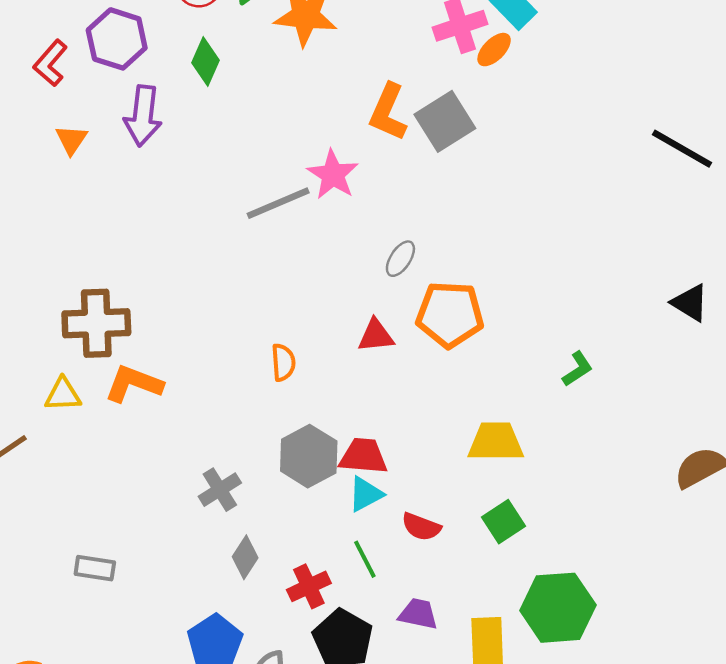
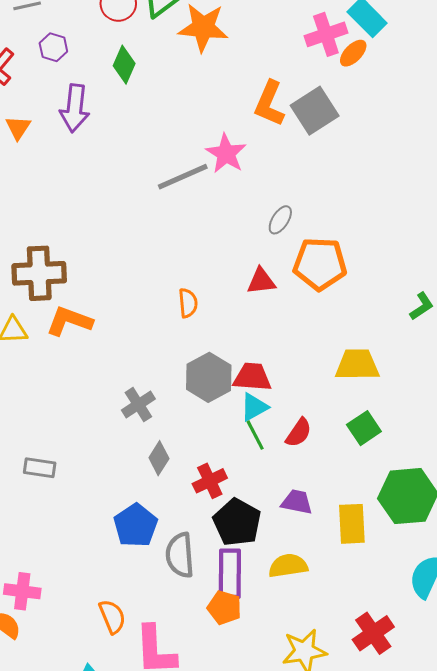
purple hexagon: (117, 39) -> (53, 47), size x0.6
red semicircle: (421, 527) -> (299, 433), turned -76
green line: (365, 559) -> (255, 435), moved

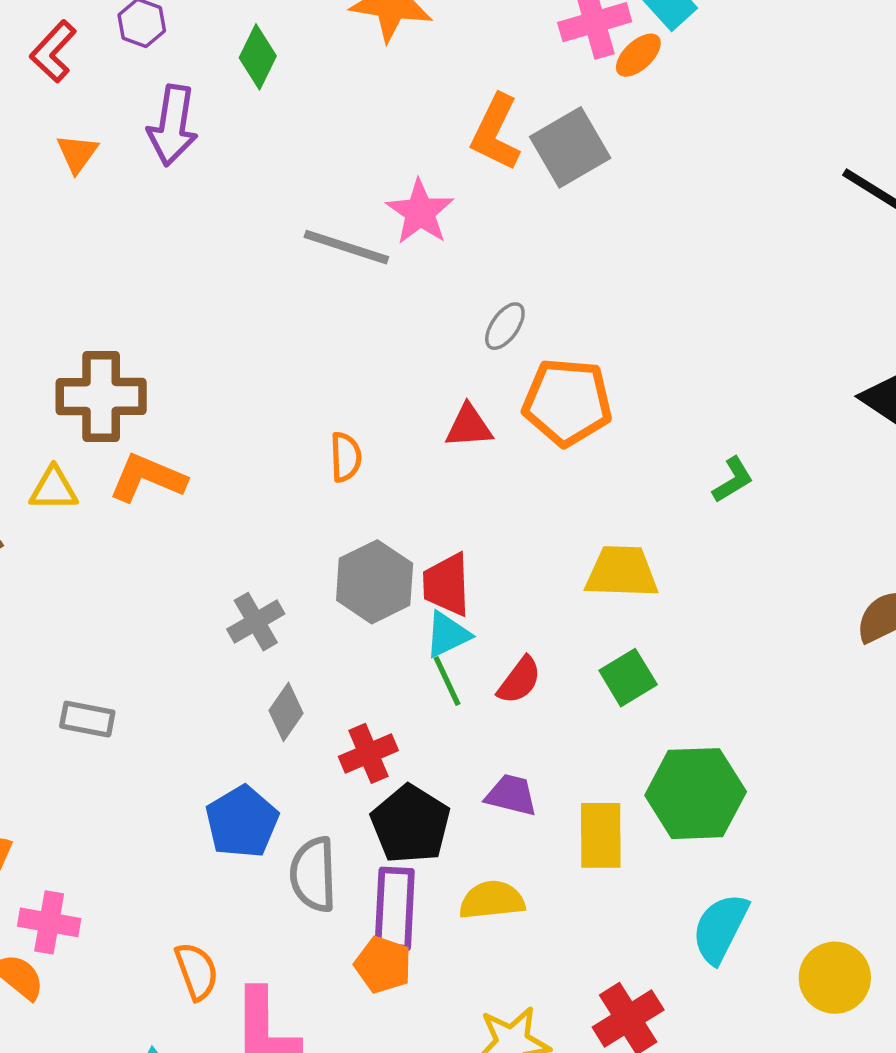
gray line: (183, 177) -> (346, 247), turned 39
red trapezoid: (252, 377) -> (447, 585), turned -99

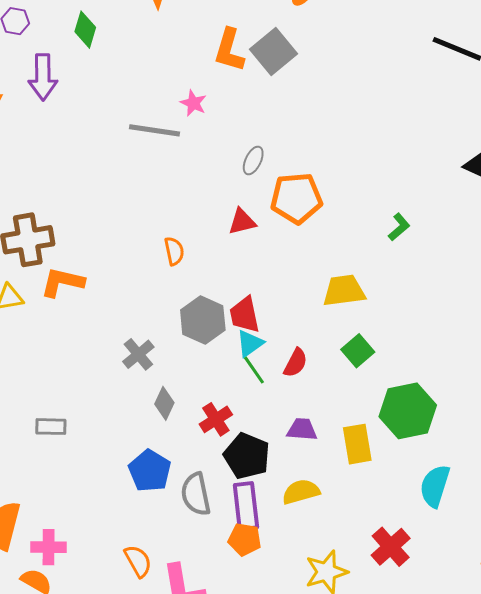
pink star: (420, 212) -> (193, 103), size x0.7

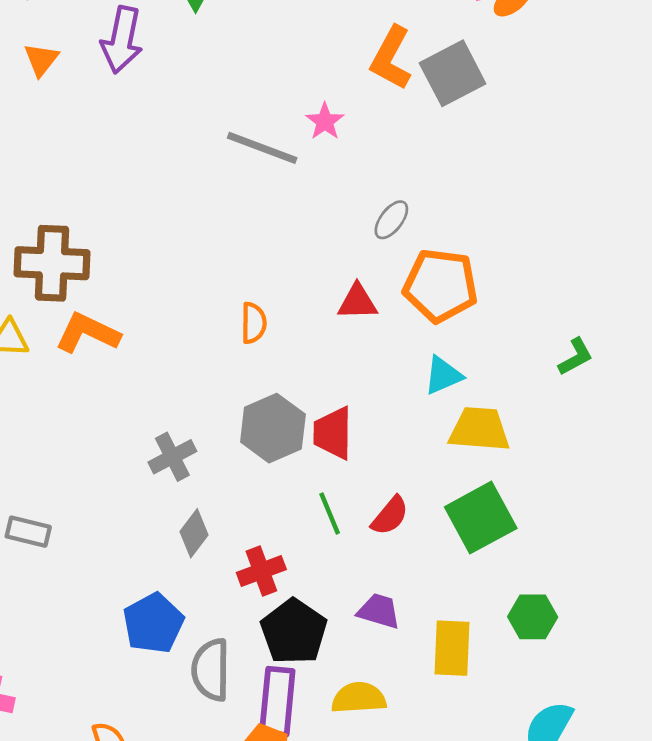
cyan triangle: (250, 343) -> (443, 375), moved
green square: (358, 351) -> (481, 518), size x1.5
green hexagon: (408, 411) -> (533, 617), size x0.6

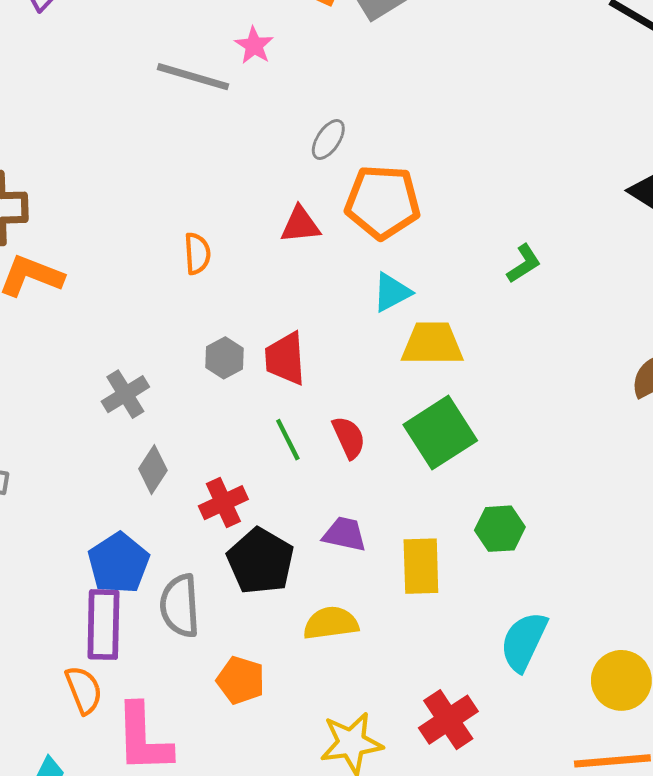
gray hexagon: (273, 428) -> (225, 358), size x0.6
red semicircle: (390, 516) -> (349, 437), turned -60
purple rectangle: (277, 702) -> (103, 625), moved

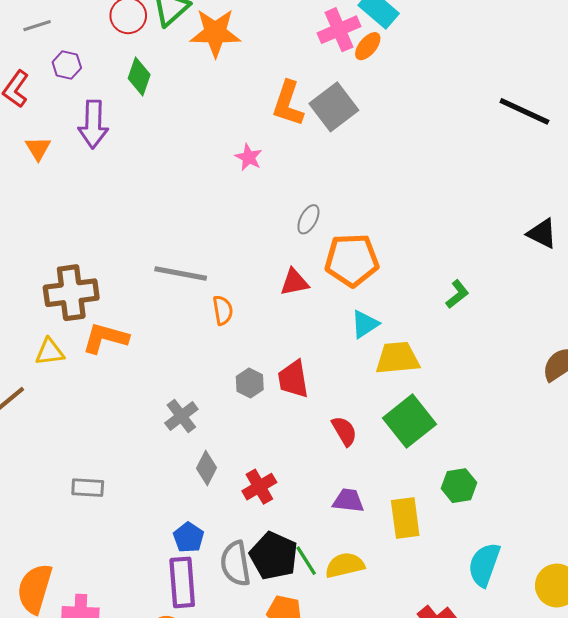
gray line: (193, 77) -> (181, 274), moved
green line: (288, 440) -> (306, 561), moved
black pentagon: (261, 561) -> (274, 556), moved
blue pentagon: (119, 563) -> (189, 537), size x0.7

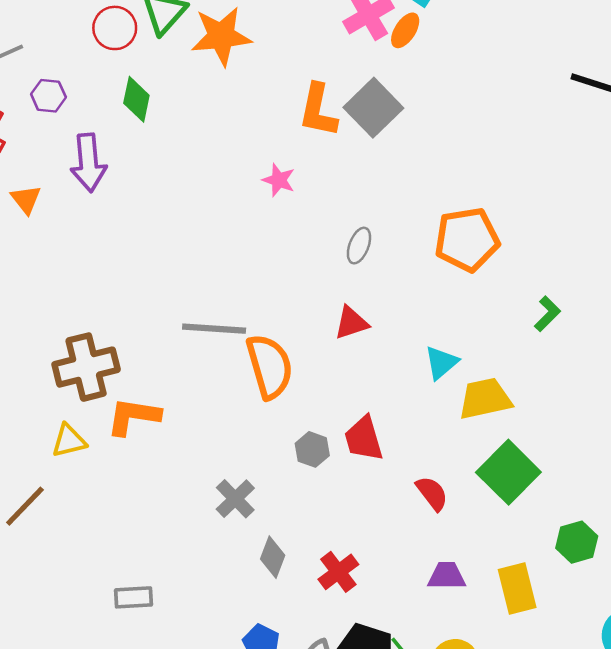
orange pentagon: (352, 260) -> (467, 239), moved
orange semicircle: (223, 310) -> (270, 366), size x1.8

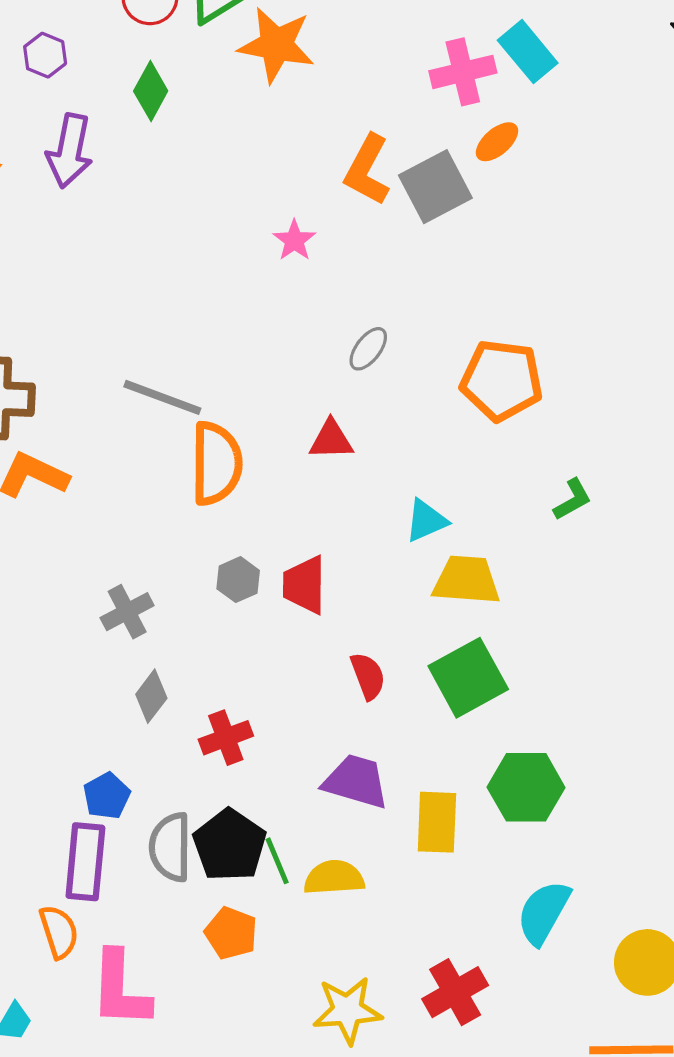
orange ellipse: (405, 30) -> (497, 142), moved
green hexagon: (577, 542) -> (526, 787), size x1.4
purple trapezoid: (447, 576) -> (356, 781), size x1.4

